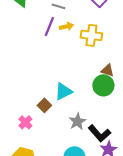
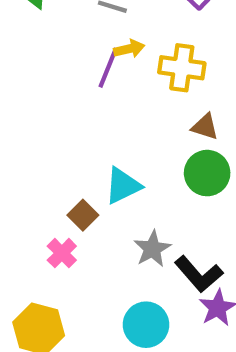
purple line: (49, 26) -> (108, 68), moved
brown triangle: (107, 70) -> (205, 127), moved
pink cross: (25, 122) -> (62, 253), moved

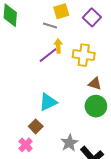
yellow arrow: (129, 49) -> (58, 46), turned -80
purple line: (108, 68) -> (48, 55), turned 30
cyan triangle: (123, 186) -> (48, 102), moved

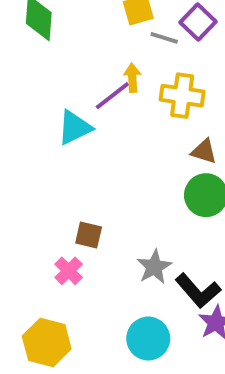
gray line: (50, 26) -> (164, 38), moved
cyan triangle: (48, 102) -> (75, 127), moved
brown square: (36, 126) -> (89, 235), turned -32

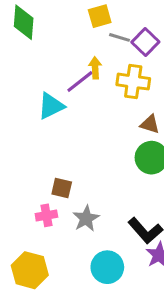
purple square: (198, 22) -> (145, 42), moved
gray star: (154, 267) -> (86, 218), moved
pink cross: (69, 271) -> (46, 215), turned 35

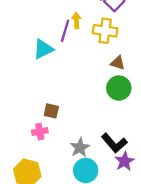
purple line: (80, 82) -> (65, 31), turned -35
gray star: (86, 218) -> (80, 148), moved

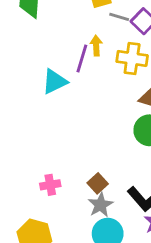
brown square: (51, 111) -> (98, 183), moved, turned 35

